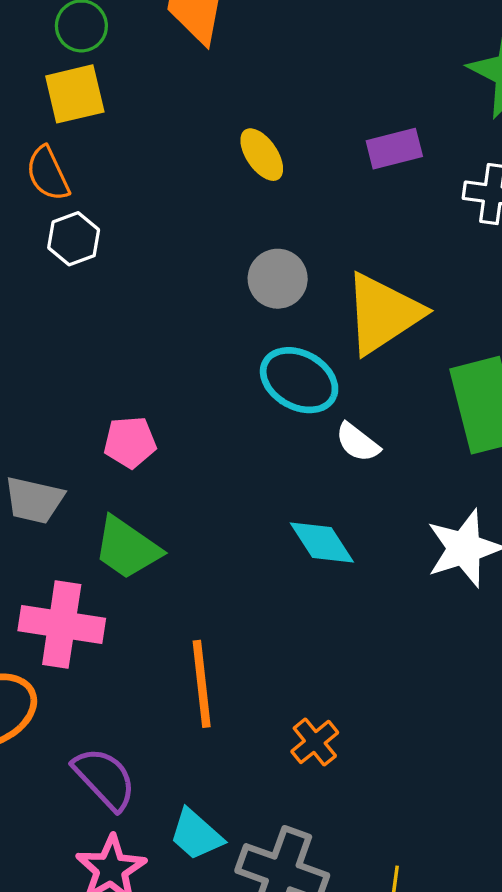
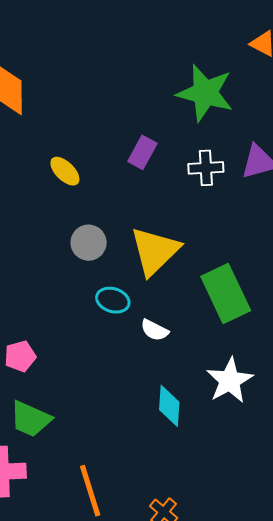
purple rectangle: (394, 149) -> (142, 152), turned -36
cyan ellipse: (299, 380) -> (113, 300), size x0.7
cyan diamond: (322, 543) -> (169, 406), moved, turned 48

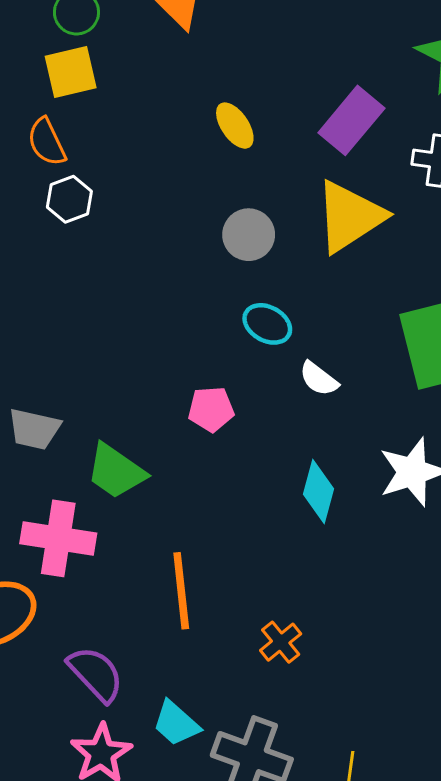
purple rectangle: (142, 152) -> (351, 120), size x1.4
yellow triangle: (155, 251) -> (350, 217), moved
pink pentagon: (20, 356) -> (211, 409), moved

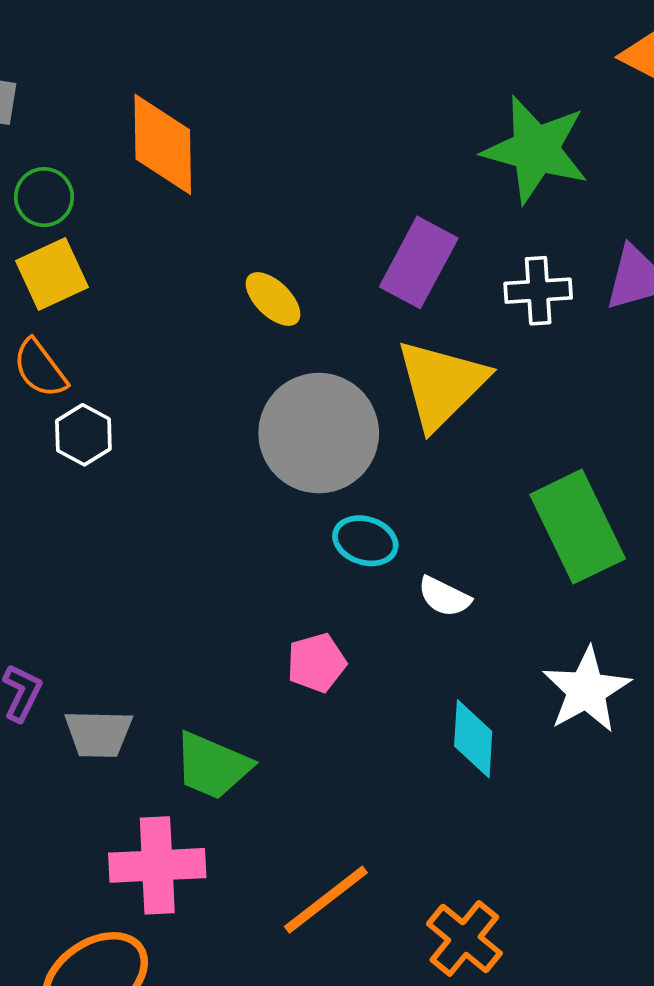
gray circle: (249, 235) -> (319, 433), size x1.8
orange line: (181, 591) -> (326, 900), turned 70
orange cross: (281, 642) -> (464, 939), size x1.4

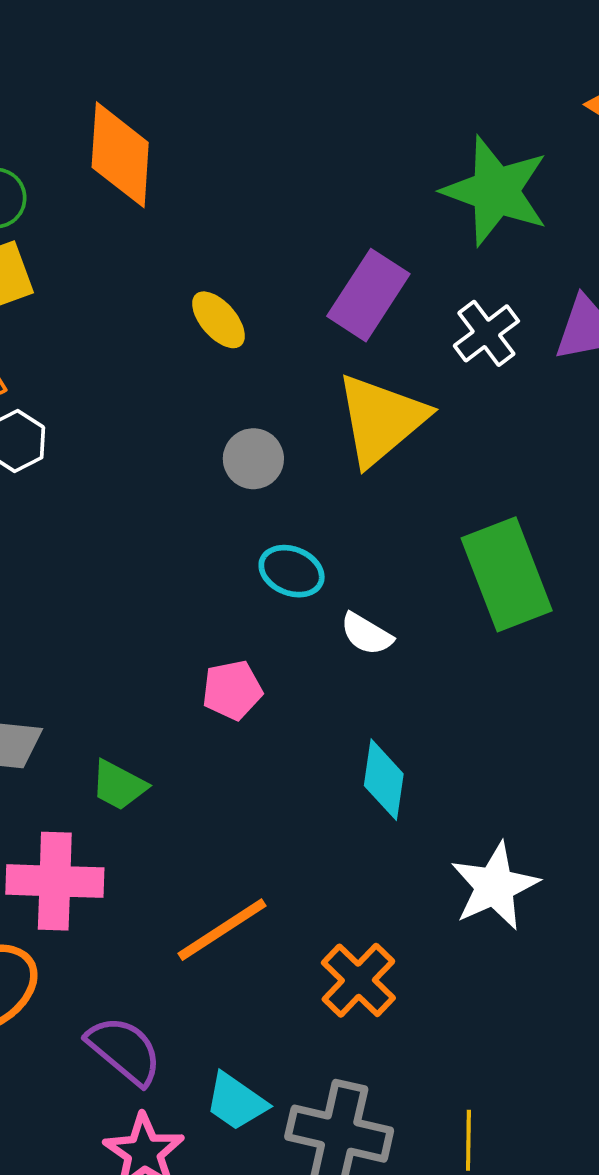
white cross: (538, 291) -> (486, 333), turned -38
gray circle: (319, 433) -> (253, 459), size x0.5
white star: (586, 690) -> (495, 886), moved
green trapezoid: (212, 766) -> (119, 785), size x0.7

